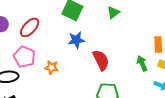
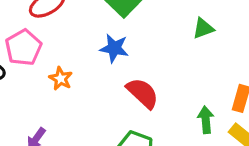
green triangle: (113, 12) -> (203, 28), moved
red semicircle: (101, 60) -> (143, 93), turned -40

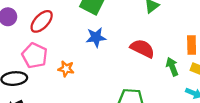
red semicircle: (143, 93) -> (142, 48), moved

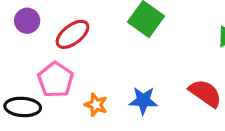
blue star: (96, 37) -> (143, 100), moved

